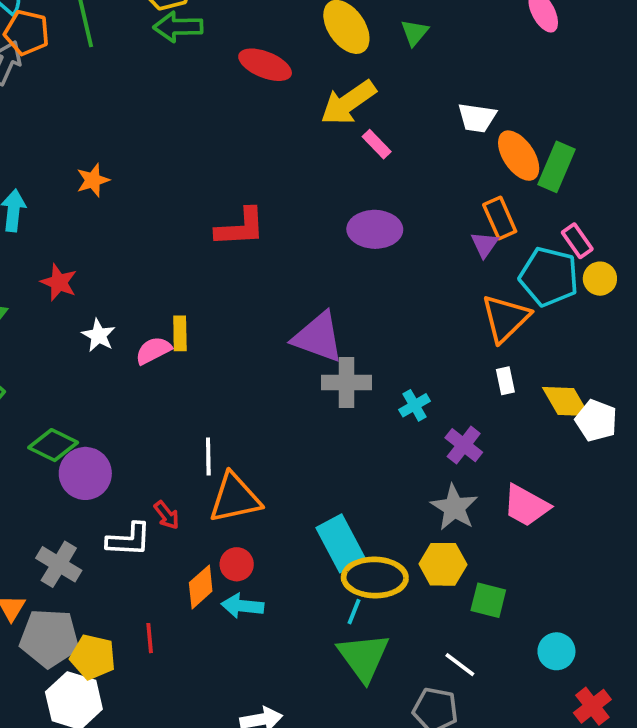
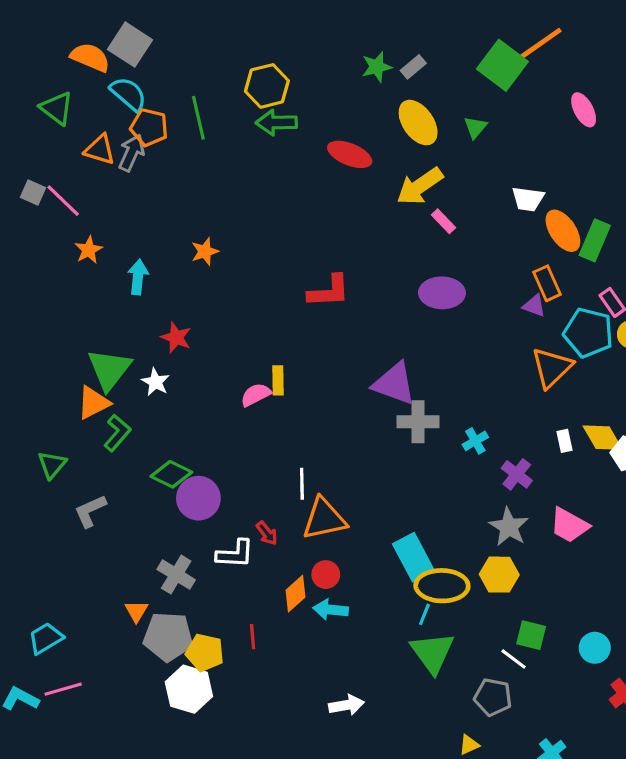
purple triangle: (485, 244) -> (534, 306), turned -45
white star: (99, 335) -> (155, 382), moved
white rectangle: (505, 381) -> (565, 441), moved
green square: (488, 600) -> (531, 635), moved

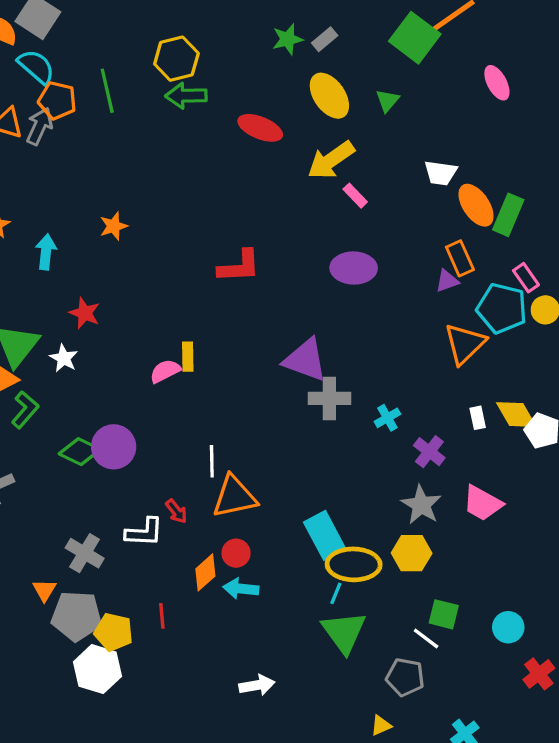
purple triangle: (534, 306) -> (447, 281), turned -40
purple circle: (198, 498) -> (114, 447), moved

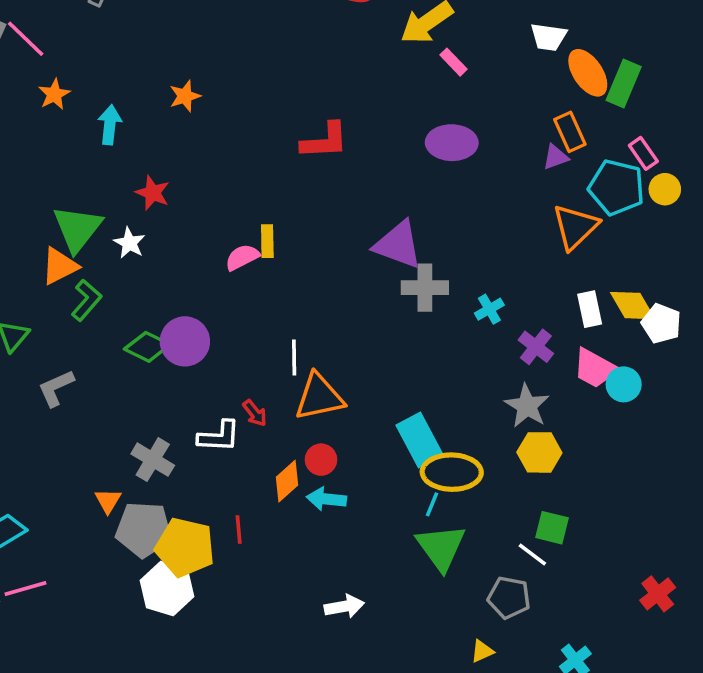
white rectangle: (478, 418) -> (590, 309), size x1.4
pink trapezoid: (482, 503) -> (595, 368), moved
yellow hexagon: (412, 553) -> (539, 452), moved
cyan circle: (508, 627) -> (624, 384), moved
yellow pentagon: (114, 632) -> (185, 547), size x1.4

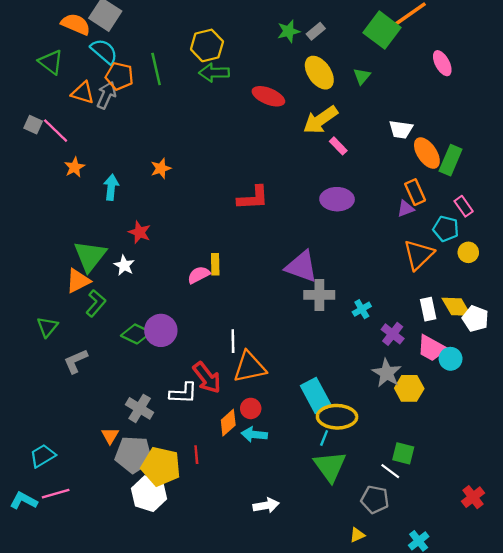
cyan pentagon: (616, 187) -> (446, 229), size x0.7
yellow circle: (665, 189) -> (468, 252), moved
red arrow: (255, 413) -> (207, 378), size x1.8
yellow hexagon: (539, 452) -> (409, 388), moved

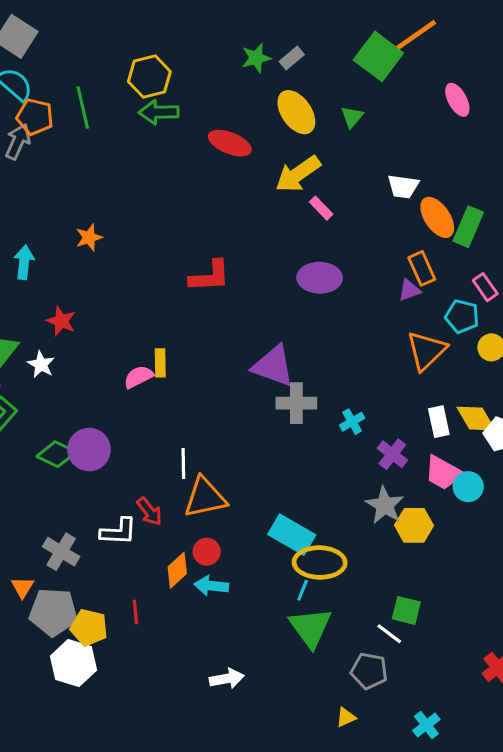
red arrow: (207, 378) -> (149, 511), size x0.7
cyan rectangle: (316, 395) -> (292, 535), turned -32
yellow pentagon: (161, 466) -> (89, 628), size x0.7

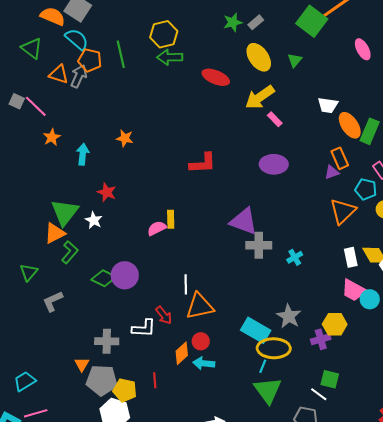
orange star: (89, 238) -> (125, 138), turned 30
purple cross: (392, 454) -> (321, 339), moved, turned 36
gray star: (385, 505) -> (289, 316), moved
gray cross: (61, 552) -> (107, 341), turned -30

